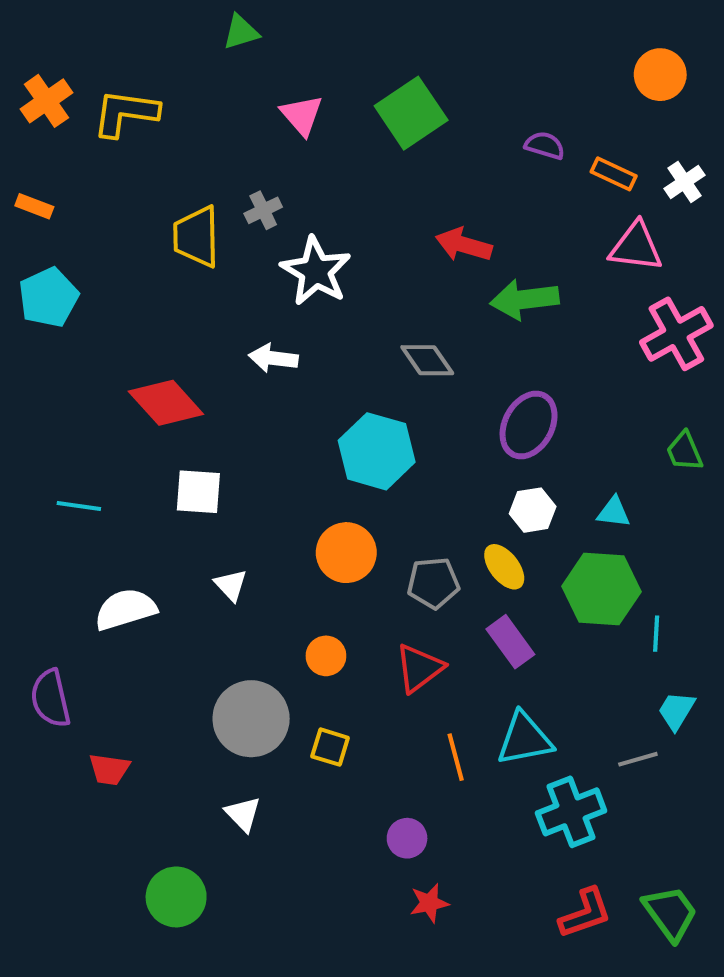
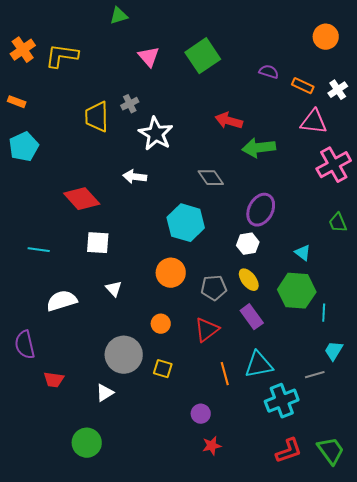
white hexagon: (533, 510) -> (248, 244), moved
cyan triangle: (614, 512) -> (303, 253), turned 30
white triangle: (243, 814) -> (105, 393), moved, turned 42

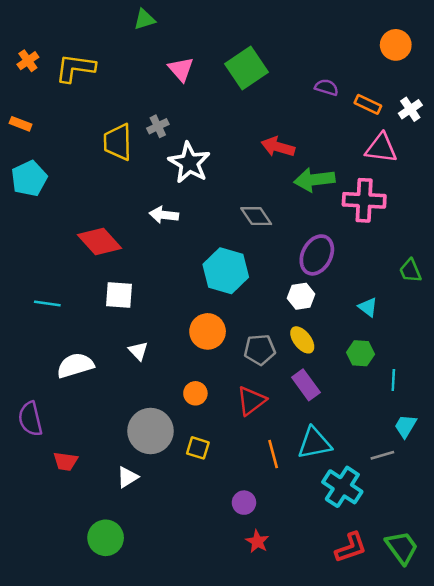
orange cross: (23, 50) -> (28, 61), size x0.7
pink cross: (334, 165) -> (364, 200), moved, turned 32
green hexagon: (297, 291) -> (361, 353), size x0.6
cyan cross: (282, 401) -> (342, 487), turned -36
red star: (212, 446) -> (257, 541), turned -30

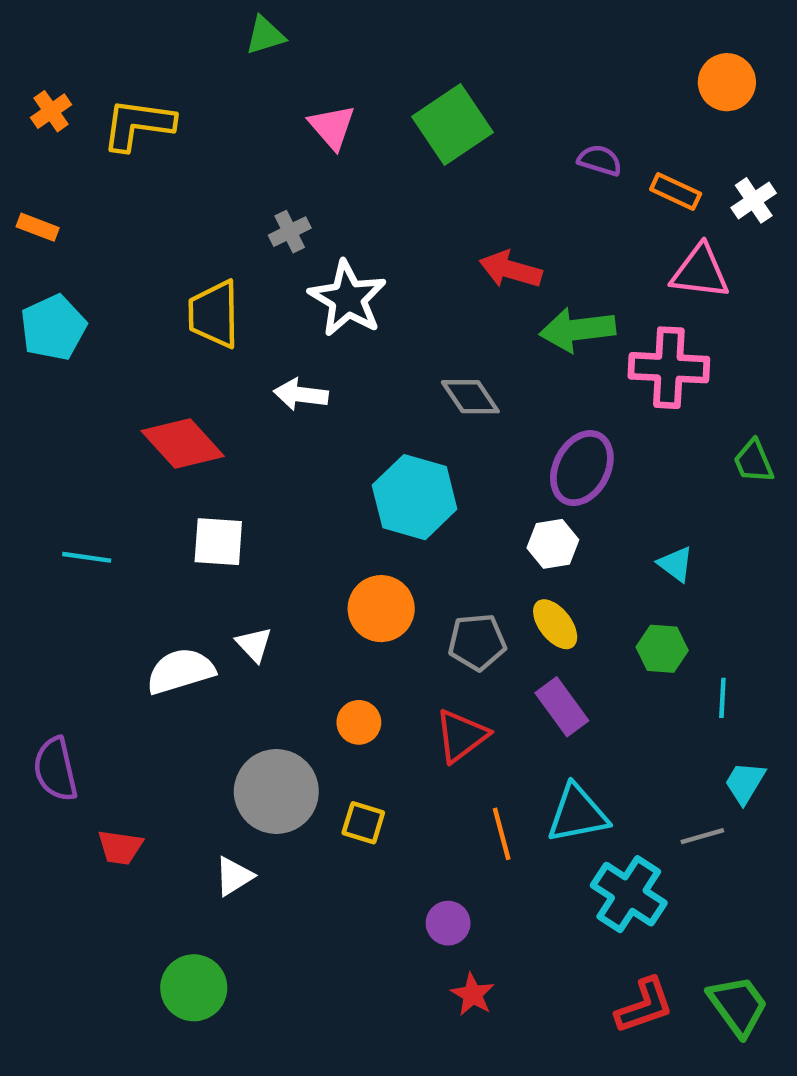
yellow trapezoid: (118, 142) -> (214, 314), moved
green trapezoid: (410, 271) -> (754, 461), moved
white semicircle: (75, 365) -> (180, 671), moved

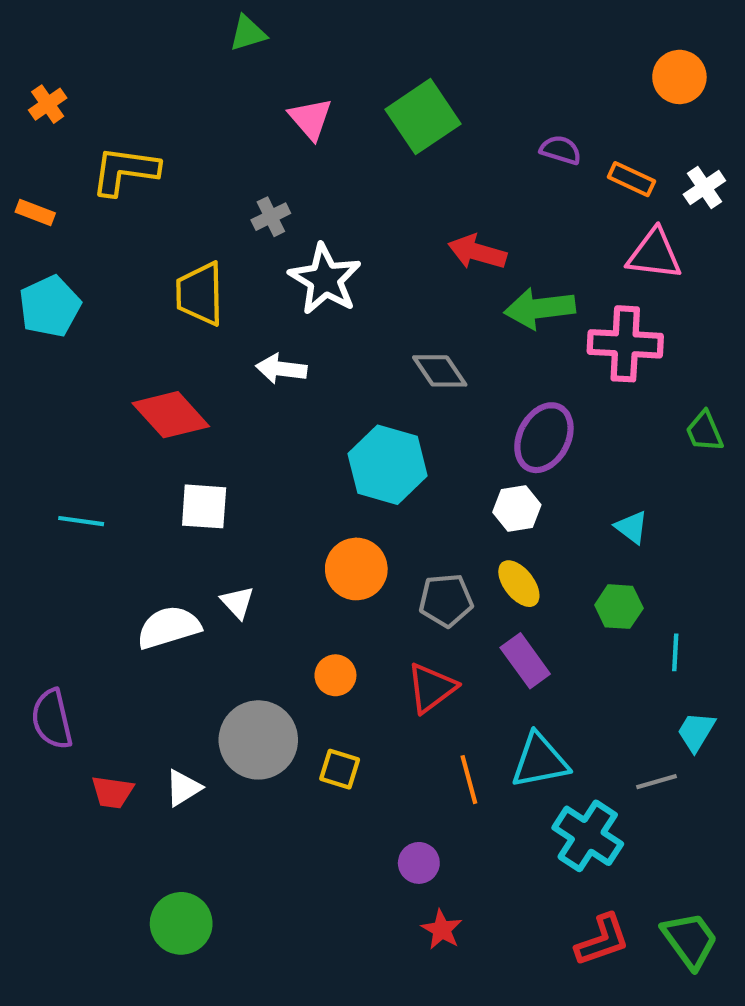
yellow L-shape: (138, 125) -> (125, 171), moved
white triangle: (234, 876) -> (183, 788), moved

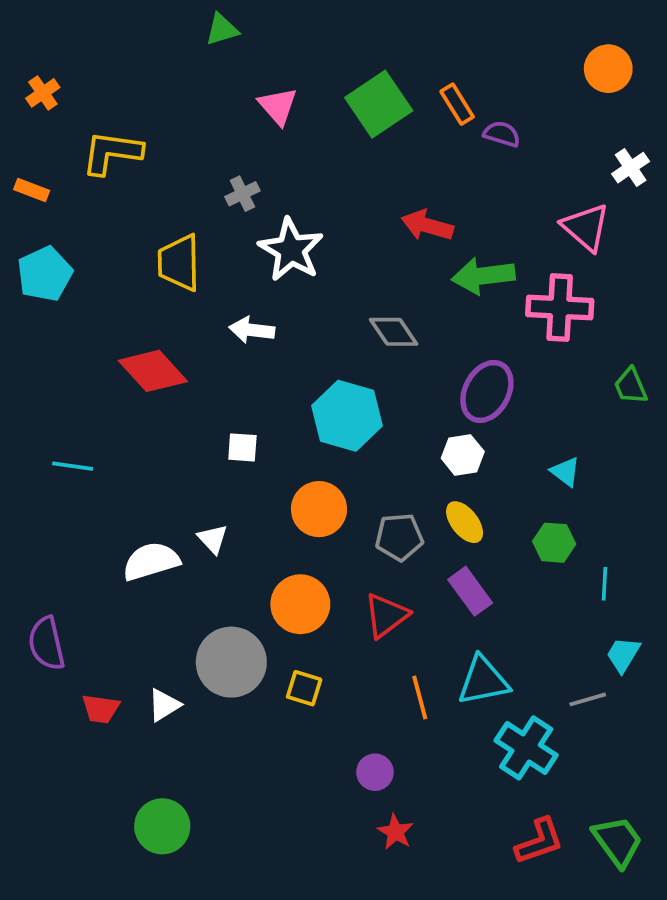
orange rectangle: (631, 179) -> (457, 104), moved, turned 33
pink triangle: (654, 254) -> (586, 227), turned 34
white square: (204, 506) -> (242, 447), moved, size x0.7
orange circle: (335, 675) -> (300, 604), size x1.6

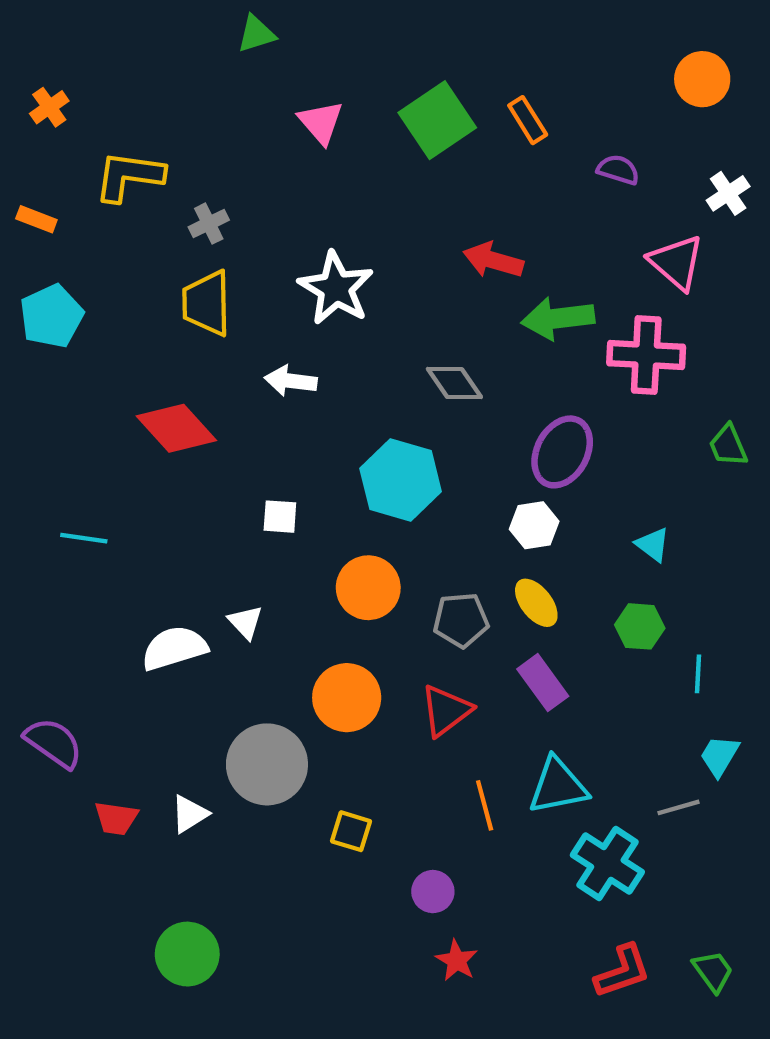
purple semicircle: (502, 134) -> (618, 170), moved
gray cross: (242, 194) -> (209, 224), moved
purple semicircle: (47, 643) -> (54, 743), turned 138
yellow square: (304, 688) -> (351, 831), moved
green trapezoid: (618, 841) -> (713, 971), size x0.7

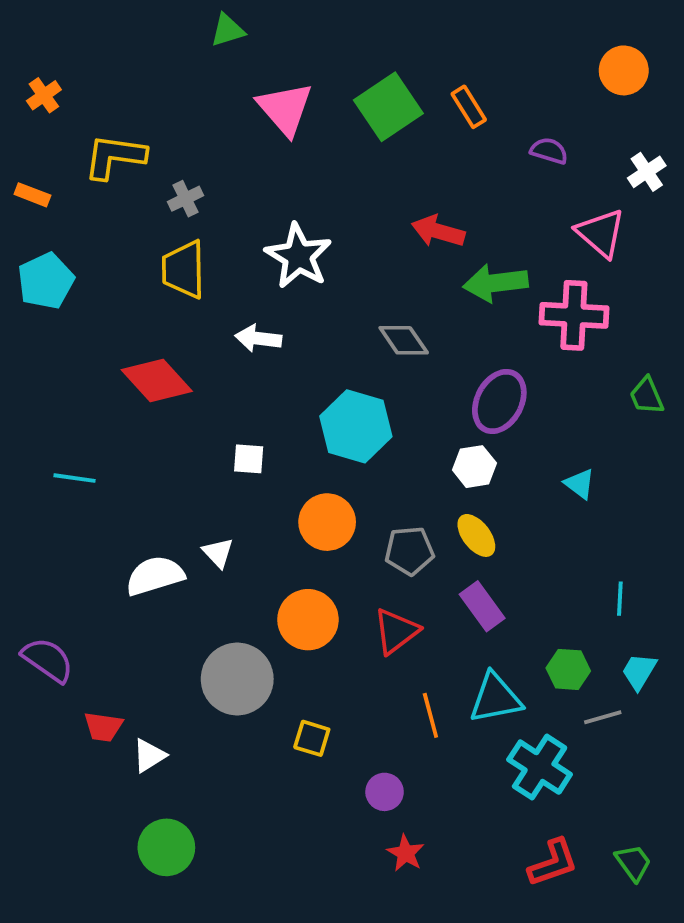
pink triangle: (321, 122) -> (285, 109), size x1.4
green hexagon: (640, 626) -> (568, 669), moved
white triangle: (189, 814) -> (149, 756), moved

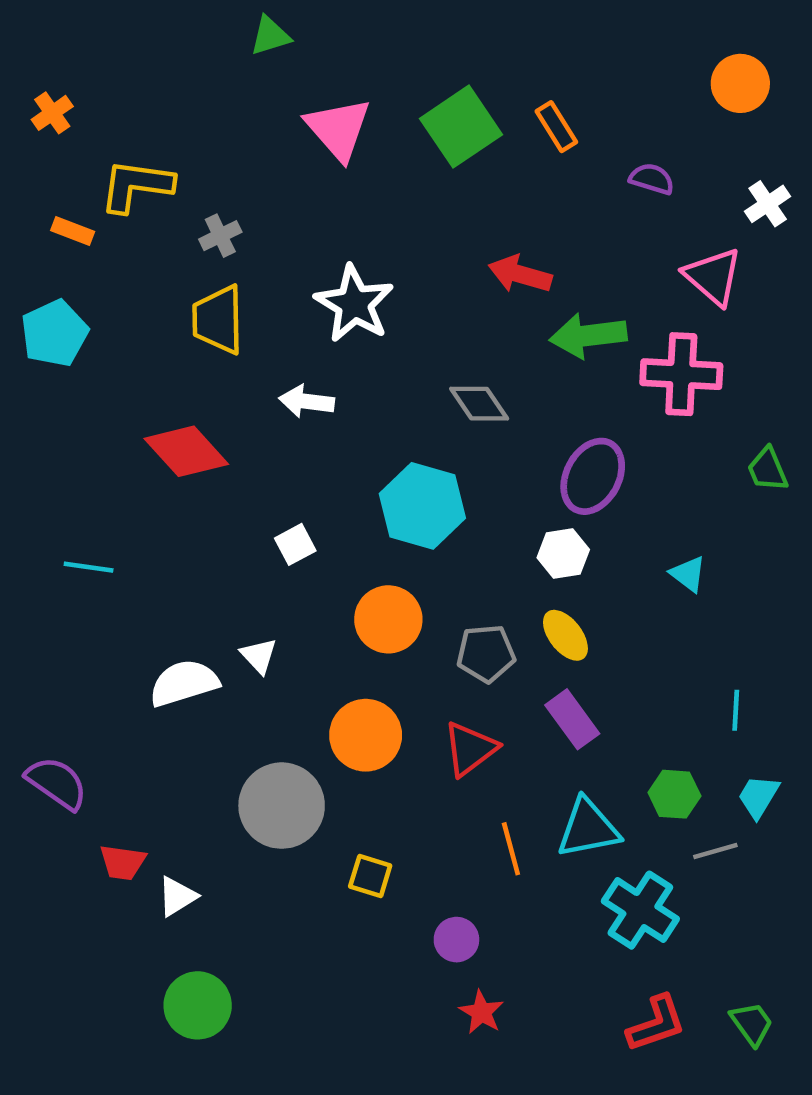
orange rectangle: (32, 195) -> (73, 231), moved
white square: (249, 459) -> (295, 544), turned -32

